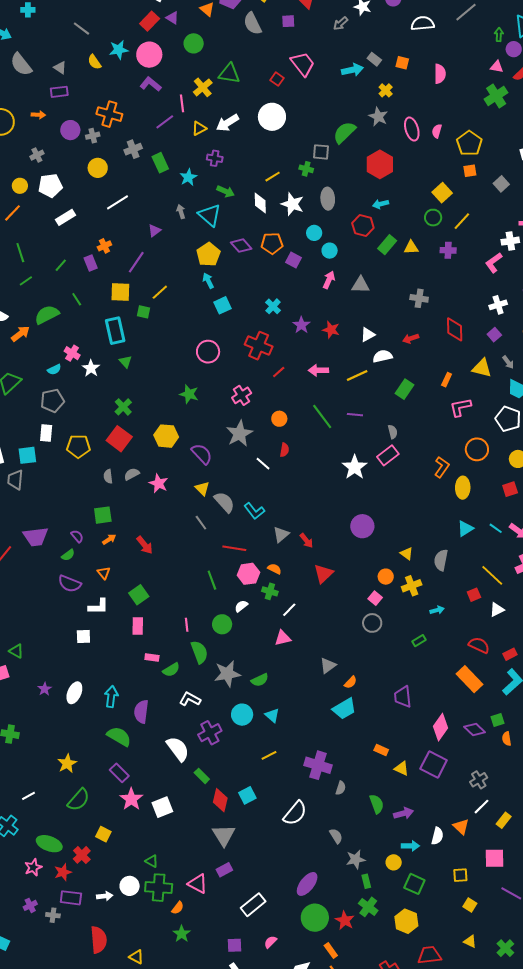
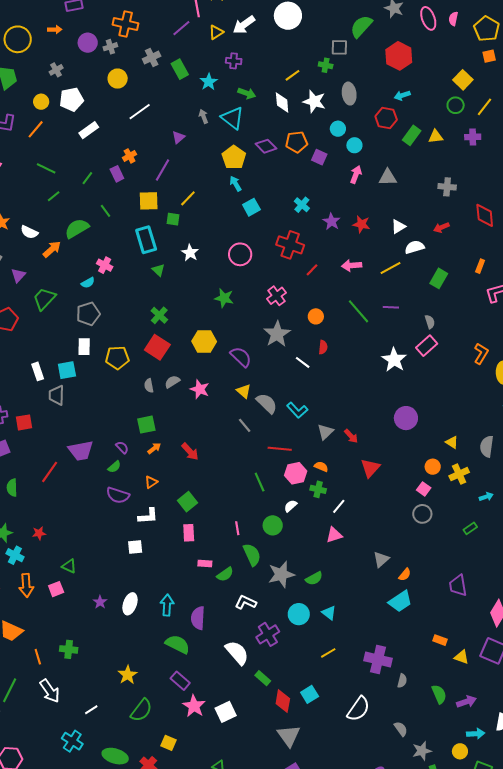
green line: (20, 253) -> (46, 168), turned -42
white star: (91, 368) -> (190, 253), moved
orange triangle: (104, 573) -> (151, 482), turned 40

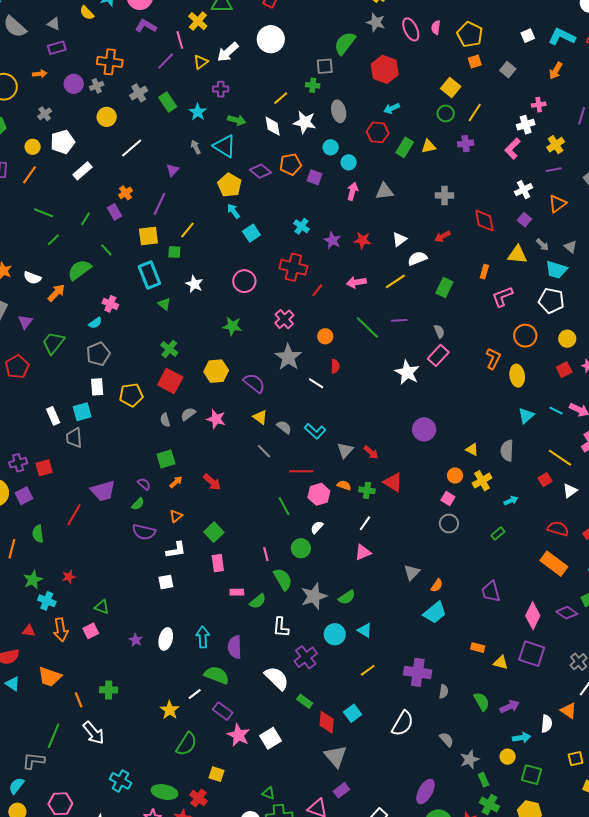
gray semicircle: (267, 403) -> (284, 427), size x0.7
red triangle: (370, 468) -> (393, 482), turned -35
green cross: (318, 489) -> (367, 490), moved
white L-shape: (246, 602) -> (281, 627), turned -105
white line: (91, 710) -> (195, 694), moved

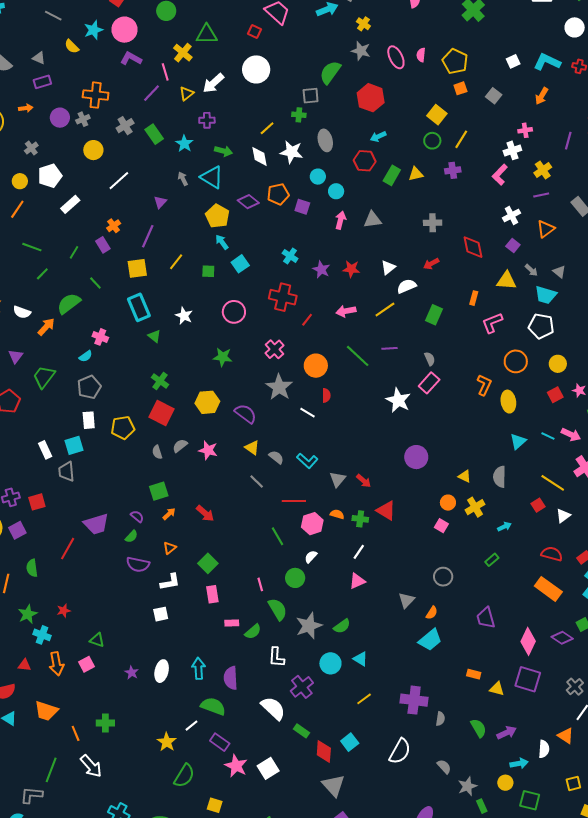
green square: (174, 252) -> (208, 271), moved
orange circle: (325, 336) -> (316, 366), size x1.5
gray circle: (449, 523) -> (443, 577), moved

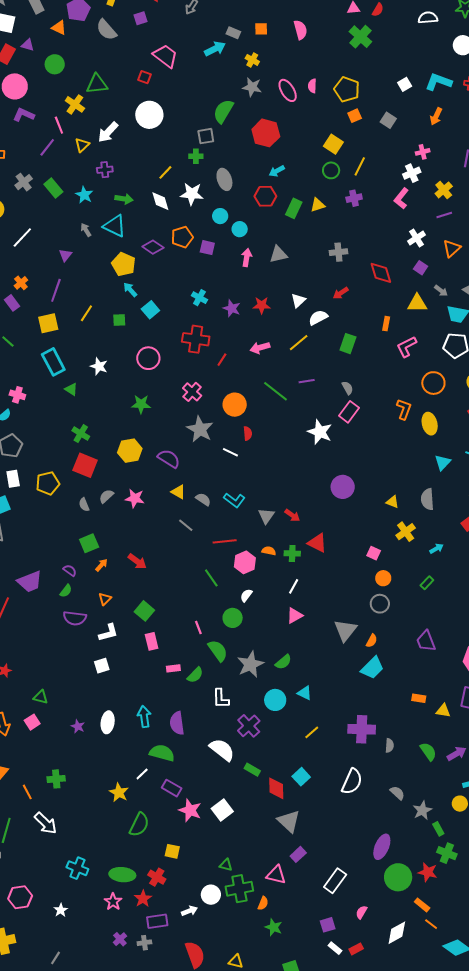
orange circle: (448, 503) -> (383, 578), moved
gray triangle: (406, 600) -> (345, 630), size x1.4

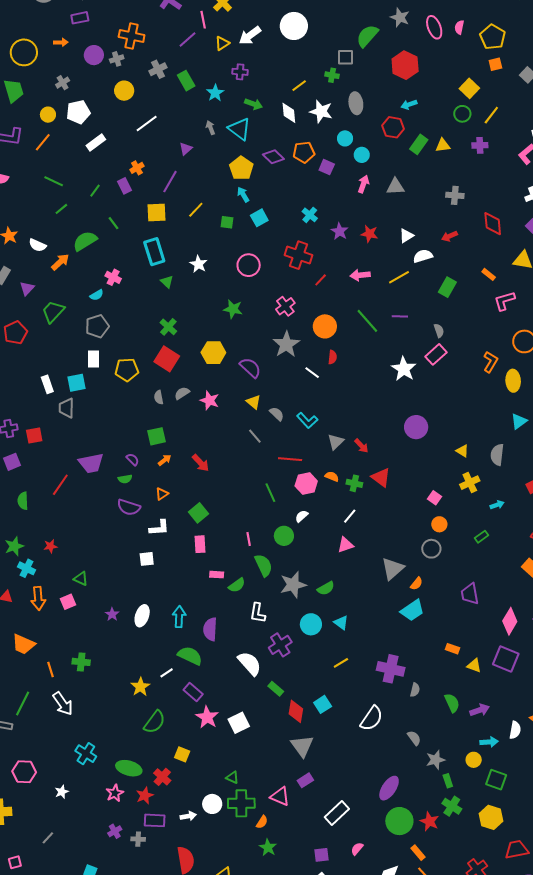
orange rectangle: (386, 324) -> (489, 274), turned -72
green semicircle: (66, 591) -> (125, 479), turned 32

